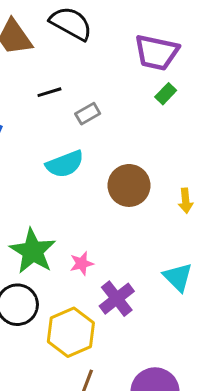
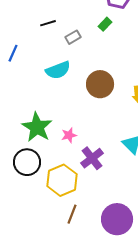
green rectangle: (166, 94) -> (105, 24), moved

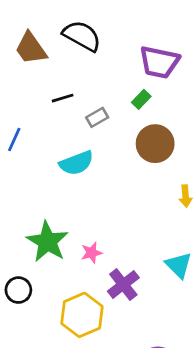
brown circle: (100, 84) -> (155, 144), moved
black circle: (27, 162) -> (18, 290), moved, size x0.7

